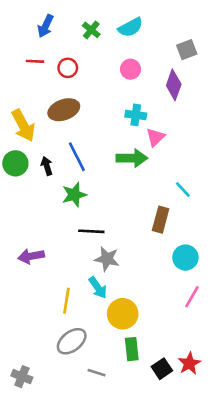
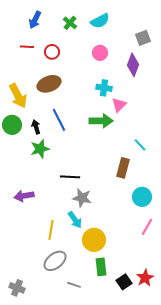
green star: (74, 195) -> (40, 149), moved

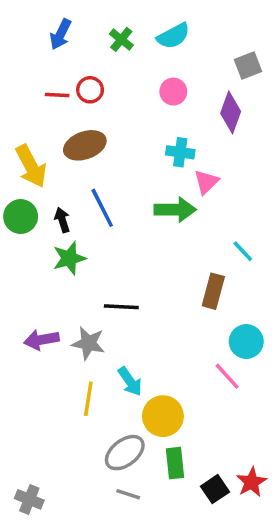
red line: (27, 47) -> (57, 95), moved
gray star: (82, 198) -> (88, 343), moved
pink line: (147, 227) -> (227, 376), moved, turned -72
gray ellipse: (55, 261) -> (125, 453), moved

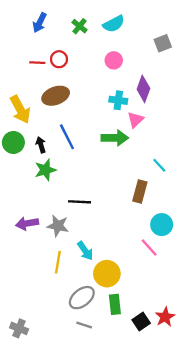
purple diamond: (231, 112) -> (143, 89), moved

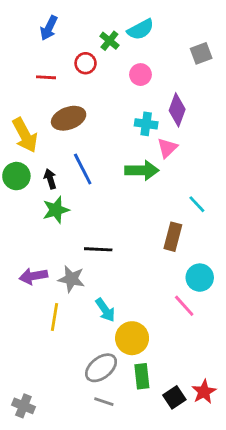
green cross: (80, 26) -> (109, 41), moved
red circle: (59, 59) -> (86, 63), moved
yellow line: (58, 262) -> (54, 317), moved

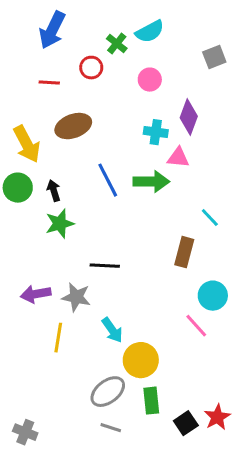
blue arrow: (49, 28) -> (52, 30), size x1.4
pink triangle: (167, 148) -> (178, 158), turned 50
blue line: (83, 169) -> (108, 180), moved

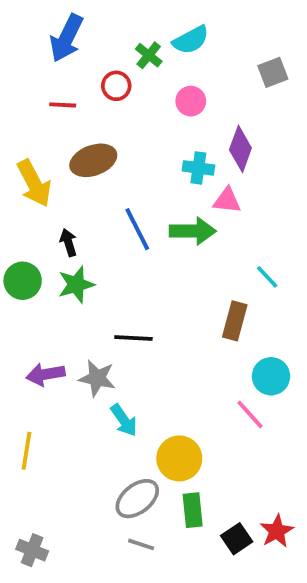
green circle: (18, 188) -> (23, 281), moved
cyan arrow: (112, 330) -> (124, 420), moved
yellow line: (58, 338) -> (26, 451), moved

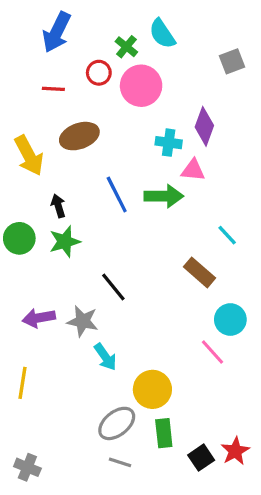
cyan semicircle: (191, 40) -> (162, 34), turned 84
pink circle: (191, 101) -> (141, 86), moved, size x1.6
brown rectangle: (235, 321) -> (200, 272), turned -64
black line: (133, 338) -> (113, 287), turned 48

